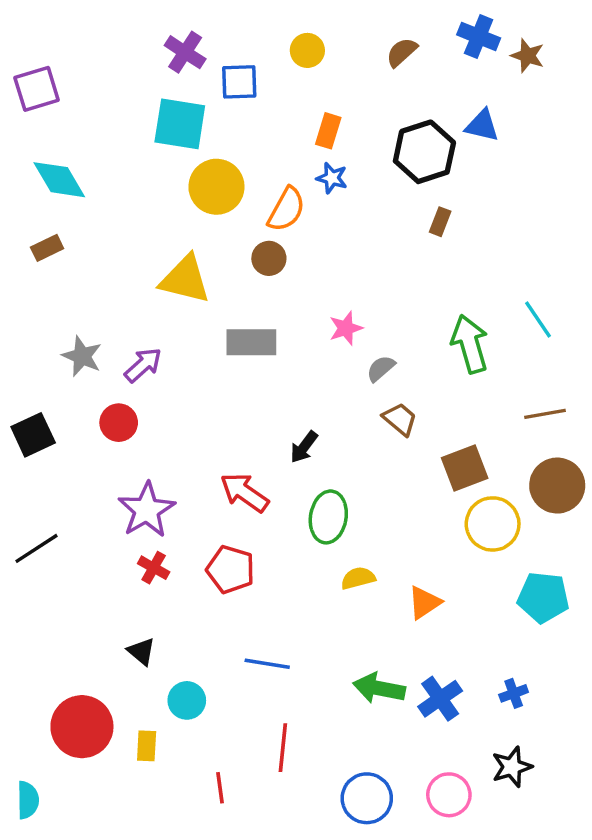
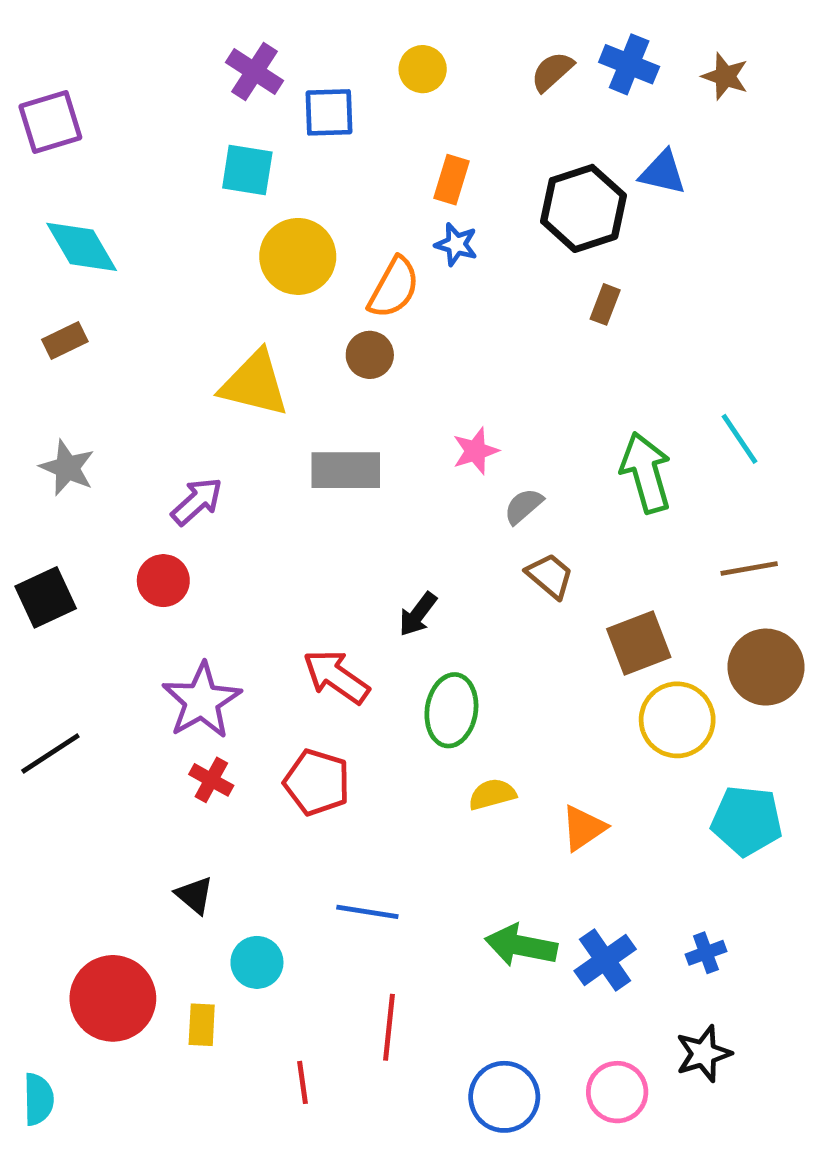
blue cross: (479, 36) -> (629, 64), moved
cyan square: (180, 124) -> (247, 170), size x0.7
gray star: (82, 356) -> (67, 468), moved

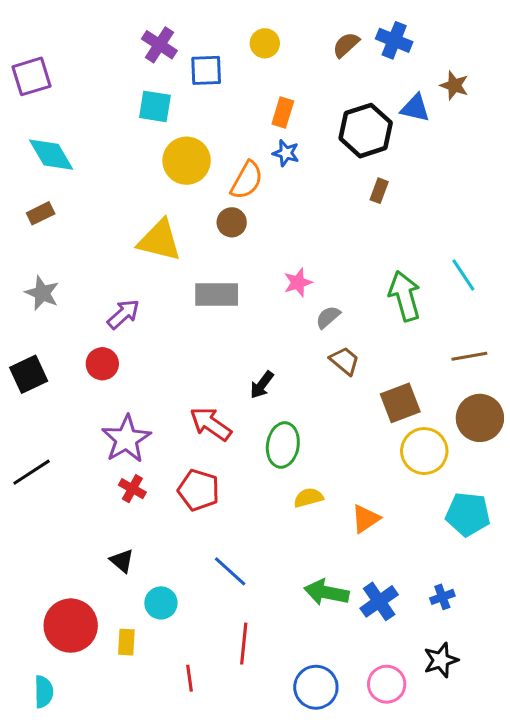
brown star: (725, 76) -> (454, 85), moved
blue line: (367, 912) -> (230, 571), turned 33
cyan semicircle: (38, 1099) -> (44, 692), moved

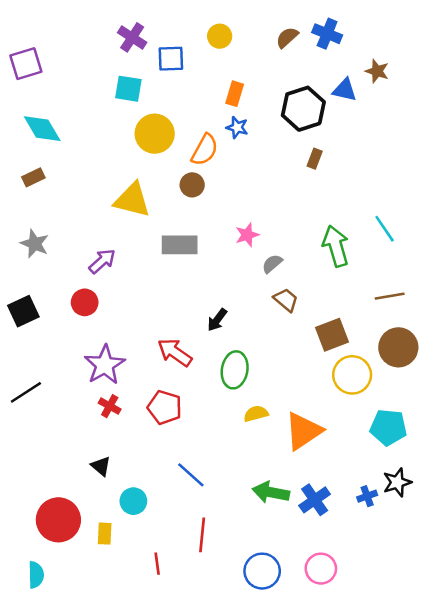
orange triangle: (366, 519) -> (303, 431), size x1.6
black star: (441, 660) -> (397, 482), moved

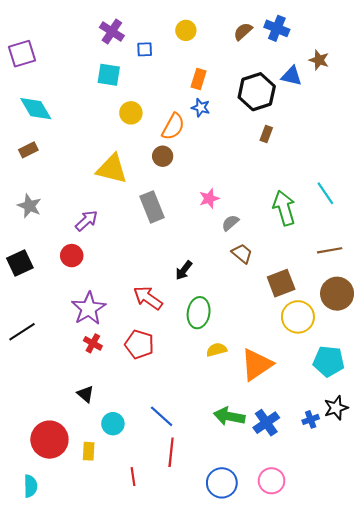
blue square: (171, 59) -> (145, 49), size x0.7
yellow circle: (155, 134) -> (131, 113), size x0.7
gray rectangle: (180, 245) -> (152, 207), turned 68
blue line: (191, 475) -> (162, 416), moved

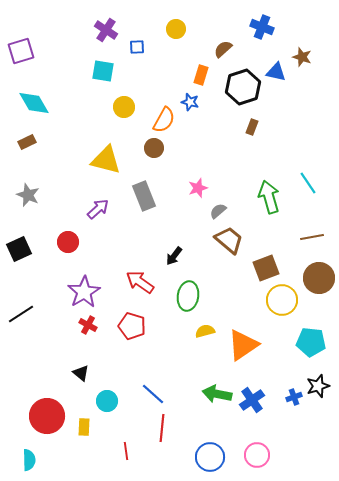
brown semicircle: (243, 31) -> (223, 49), moved
orange rectangle: (199, 79) -> (201, 75), moved
purple arrow: (86, 221) -> (98, 209), moved
brown trapezoid: (242, 253) -> (229, 240), size x1.4

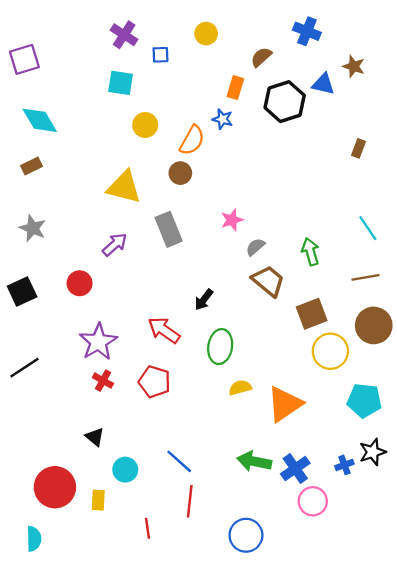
brown rectangle: (252, 127) -> (358, 148), moved
cyan line: (308, 183) -> (368, 228), moved
green arrow: (269, 197) -> (310, 252), moved, size x0.7
pink circle: (257, 455) -> (313, 501), moved

